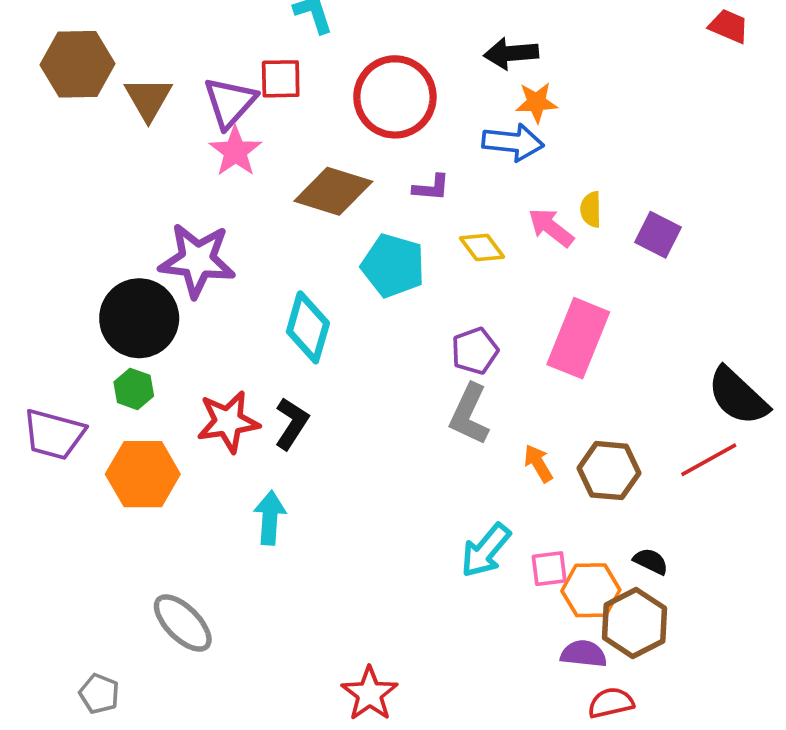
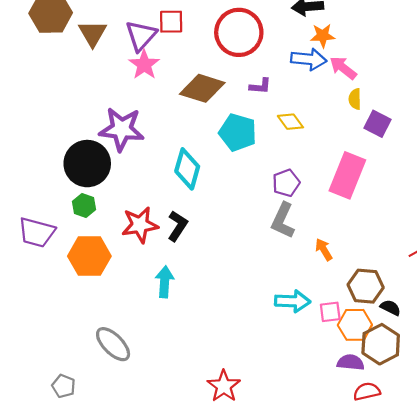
pink arrow: (551, 228) -> (343, 68), moved
purple square: (658, 235) -> (377, 124), moved
brown hexagon: (609, 471) -> (366, 286), moved
cyan arrow: (486, 550) -> (293, 301), turned -128

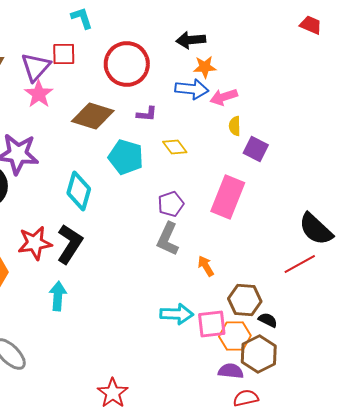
pink arrow: (343, 68) -> (224, 97), turned -56
black L-shape: (178, 226) -> (70, 244), size x1.4
pink square: (330, 312) -> (212, 324), size x1.4

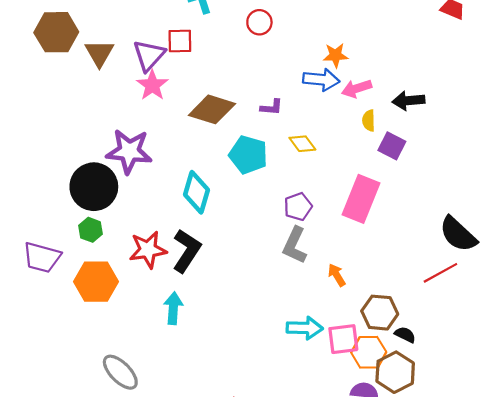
black arrow: (191, 40) -> (408, 101), moved
red circle: (127, 64) -> (259, 22), moved, size x0.5

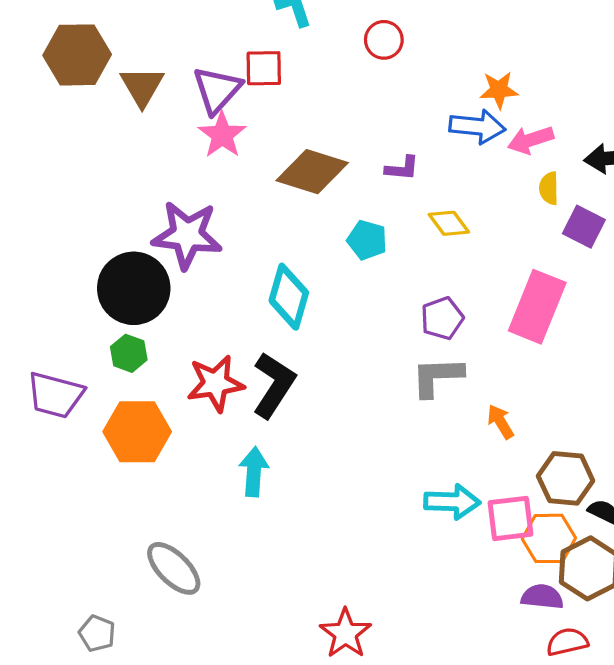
cyan pentagon: (248, 155) -> (367, 240), size x0.7
gray L-shape: (295, 245) -> (437, 377), turned 63

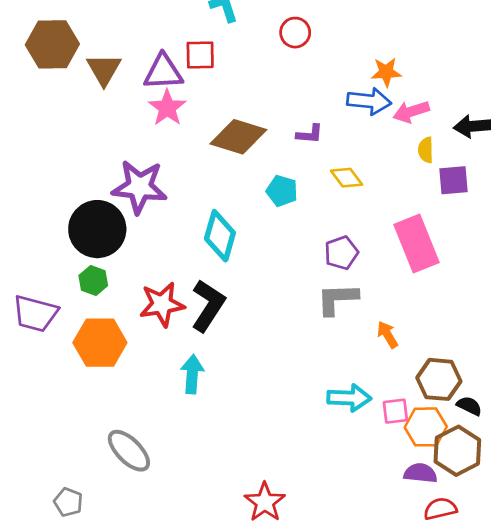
purple triangle: (217, 90) -> (163, 72), turned 45
purple square: (584, 227) -> (453, 180), turned -32
pink rectangle: (537, 307) -> (416, 244), turned -44
pink square: (511, 518) -> (395, 411), size x0.7

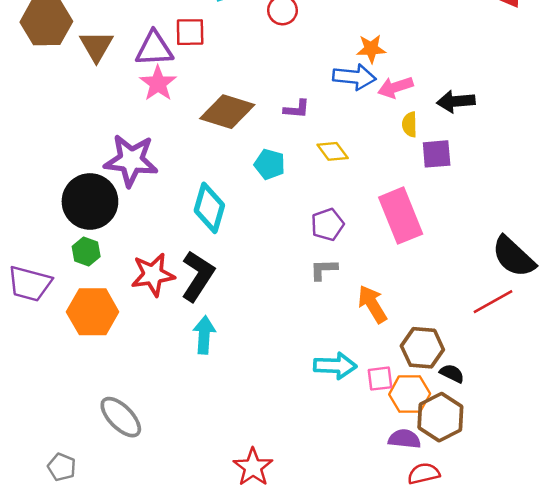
gray L-shape: (337, 299) -> (324, 269), size x0.7
orange arrow: (387, 335) -> (372, 304), size x1.4
cyan arrow: (192, 374) -> (204, 335), moved

